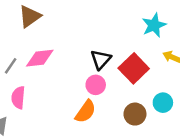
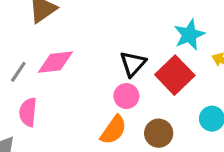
cyan star: (154, 25) -> (189, 35), moved
brown circle: (135, 114) -> (159, 133), moved

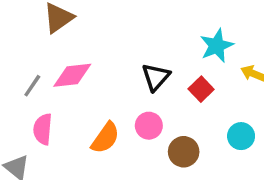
red square: (175, 75) -> (201, 89), size x0.6
pink circle: (126, 96) -> (149, 126), moved
orange semicircle: (113, 130) -> (105, 138), moved

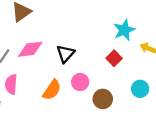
black triangle: (156, 77) -> (65, 54), moved

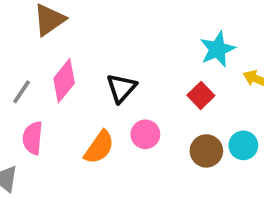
pink diamond: (30, 49) -> (64, 81), turned -45
brown circle: (103, 99) -> (206, 151), moved

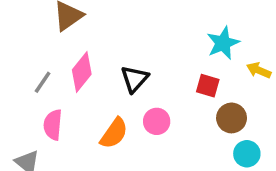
red square: (201, 95) -> (208, 86), turned -30
cyan circle: (243, 145) -> (247, 154), moved
brown circle: (206, 151) -> (232, 118), moved

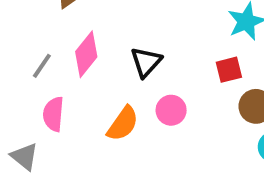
red square: (208, 86) -> (229, 70), turned -30

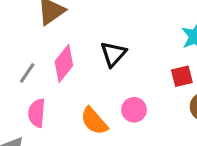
black triangle: (146, 62) -> (113, 54), moved
orange semicircle: (123, 124) -> (94, 121), turned 104

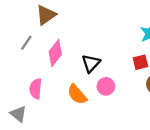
black triangle: (113, 54) -> (91, 63), moved
gray line: (27, 73) -> (26, 43), moved

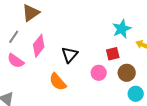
pink circle: (106, 86) -> (99, 73), moved
pink semicircle: (36, 89) -> (16, 61), moved, turned -60

